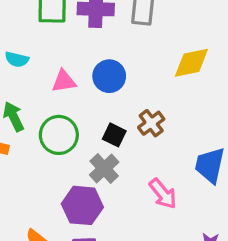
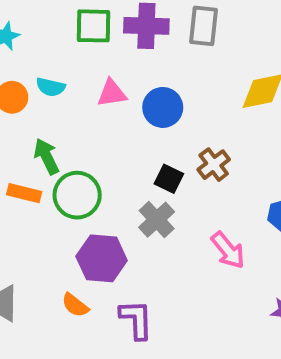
pink triangle: (64, 81) -> (112, 93), moved
green circle: (59, 135) -> (77, 195), moved
purple hexagon: (82, 205) -> (102, 258), moved

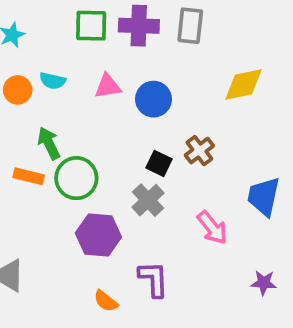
orange semicircle: (75, 305) -> (106, 301), moved
purple L-shape: (136, 319) -> (154, 279), moved

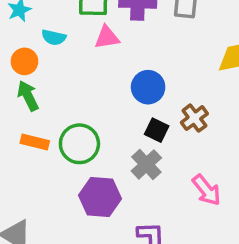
cyan semicircle: (53, 81) -> (54, 37), moved
pink triangle: (108, 86) -> (107, 37), moved
blue circle: (154, 99) -> (148, 87), moved
green arrow: (49, 143) -> (28, 96), moved

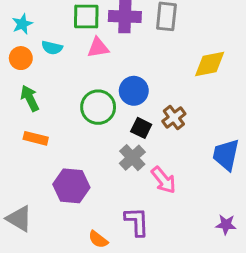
orange circle: (24, 61) -> (21, 58), moved
green circle: (79, 144) -> (98, 107), moved
pink arrow: (206, 190) -> (163, 180), moved
purple hexagon: (100, 197) -> (71, 186), moved

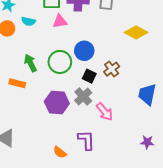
yellow diamond: (210, 64) -> (136, 32), turned 40
green arrow: (30, 98) -> (30, 63), moved
purple hexagon: (71, 186) -> (57, 103), moved

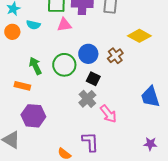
brown cross: (112, 69) -> (115, 56), moved
blue trapezoid: (147, 94) -> (150, 97), turned -30
purple hexagon: (57, 103) -> (33, 116), moved

